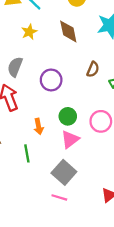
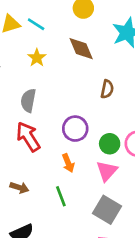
brown semicircle: (93, 69) -> (107, 89), moved
purple circle: (51, 80) -> (75, 129), moved
green circle: (68, 116) -> (110, 144), moved

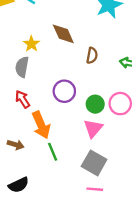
brown diamond: (81, 49) -> (63, 34), moved
yellow star: (37, 58) -> (31, 44), moved
red arrow: (28, 137) -> (23, 99), size x0.7
orange arrow: (68, 163) -> (41, 125), moved, size x1.6

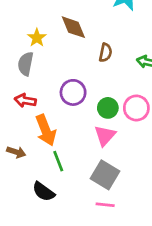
red arrow: (23, 99) -> (25, 101), turned -48
black semicircle: (19, 185) -> (44, 192), moved, turned 60

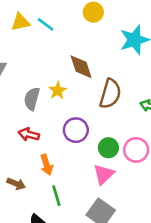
yellow star: (37, 38) -> (58, 91), moved
brown semicircle: (105, 53) -> (110, 94), size x1.6
orange arrow: (46, 130) -> (47, 165), size x0.7

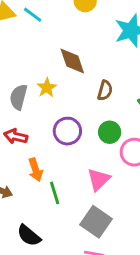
brown semicircle: (110, 94) -> (105, 90), size x0.6
green circle: (108, 148) -> (110, 132), moved
green line: (56, 196) -> (55, 193), moved

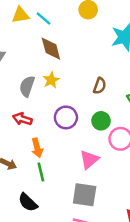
brown diamond: (72, 61) -> (51, 49), moved
green line: (55, 193) -> (41, 172), moved
gray square: (96, 222) -> (85, 195), turned -30

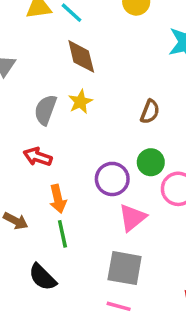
purple circle: (66, 117) -> (112, 179), moved

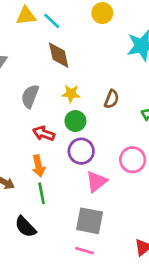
yellow star: (80, 102) -> (71, 94), moved, turned 30
red arrow: (38, 157) -> (44, 134), moved
green circle: (151, 162) -> (75, 121), moved

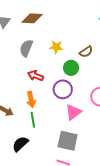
brown diamond: (59, 55) -> (32, 18), moved, turned -75
brown semicircle: (112, 99) -> (86, 52), turned 32
green circle: (75, 121) -> (71, 68), moved
black semicircle: (25, 227) -> (20, 144), turned 90

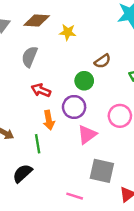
yellow star: (56, 47) -> (68, 32), moved
orange arrow: (31, 99) -> (49, 120), moved
gray square: (68, 141) -> (102, 171), moved

